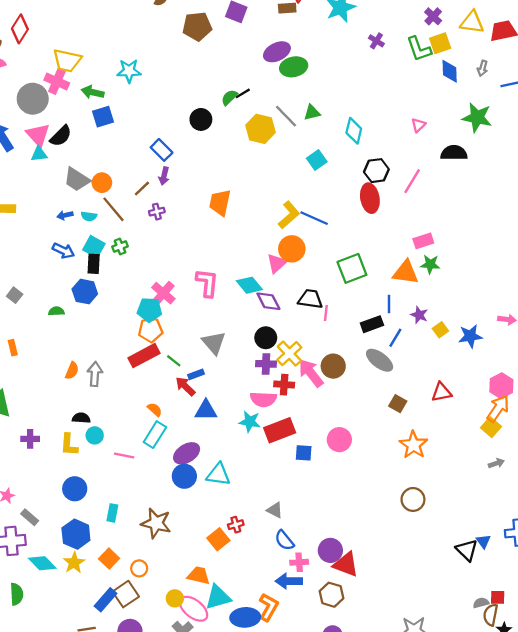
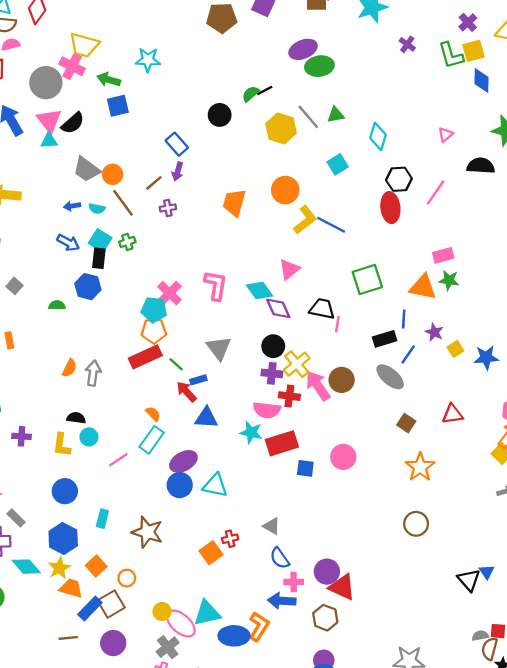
orange circle: (292, 249) -> (285, 190), moved
pink line: (124, 455) -> (118, 460), turned -48
orange trapezoid: (199, 576) -> (71, 588), moved

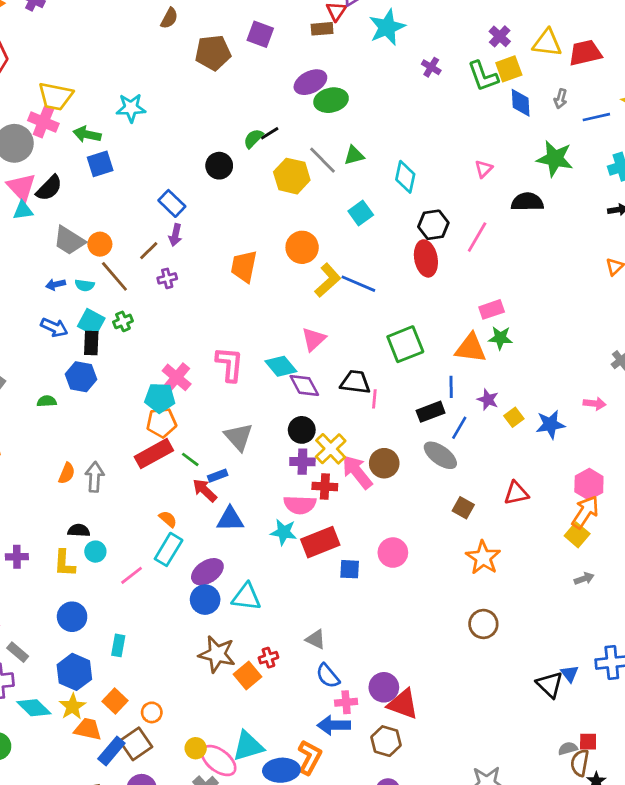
brown star: (147, 532) -> (217, 654), moved

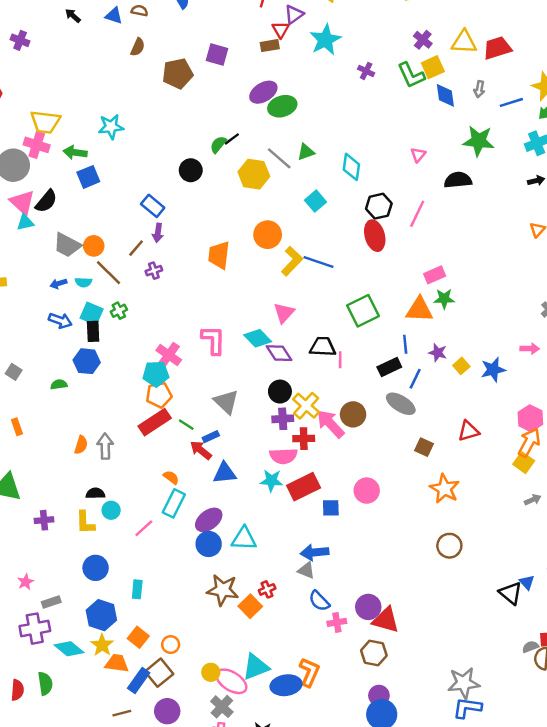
gray rectangle: (18, 652) -> (51, 602), turned -54
blue arrow: (334, 725) -> (314, 552), moved

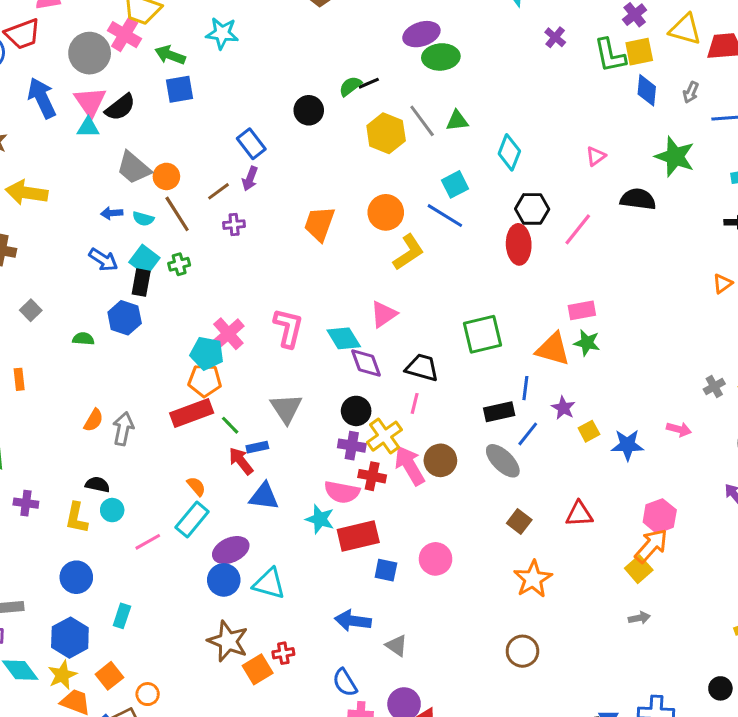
blue line: (319, 262) -> (445, 216), moved
pink line: (340, 360) -> (415, 403), moved
gray triangle: (306, 570) -> (397, 646), moved

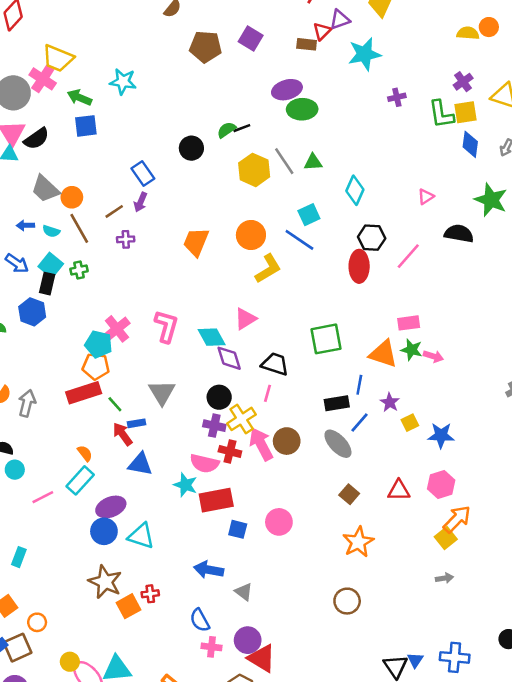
purple cross: (555, 37) -> (397, 97), turned 35
pink arrow: (679, 429) -> (433, 356), moved
pink hexagon: (660, 516) -> (441, 484), moved

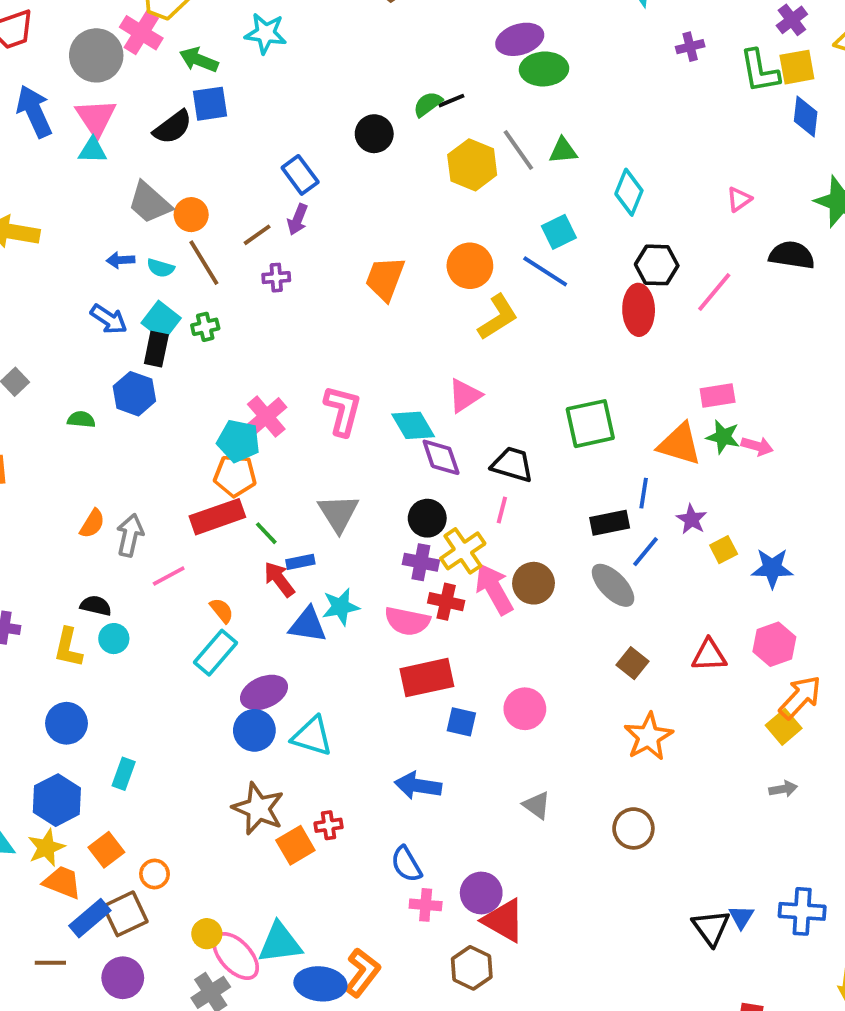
black semicircle: (36, 139) -> (173, 127), moved
cyan star: (185, 485) -> (341, 607), moved, turned -30
pink line: (43, 497) -> (169, 576), moved
gray triangle: (244, 592) -> (537, 805), moved

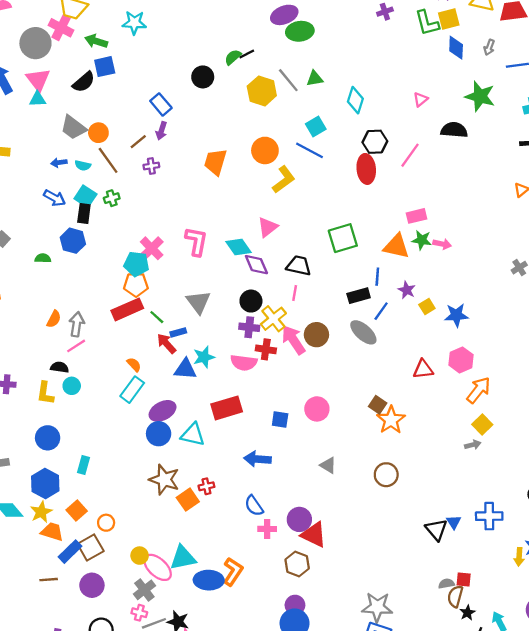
pink line: (169, 576) -> (76, 346), moved
brown square: (632, 663) -> (378, 405), moved
red rectangle: (427, 678) -> (227, 408), moved
yellow square: (784, 727) -> (482, 424), moved

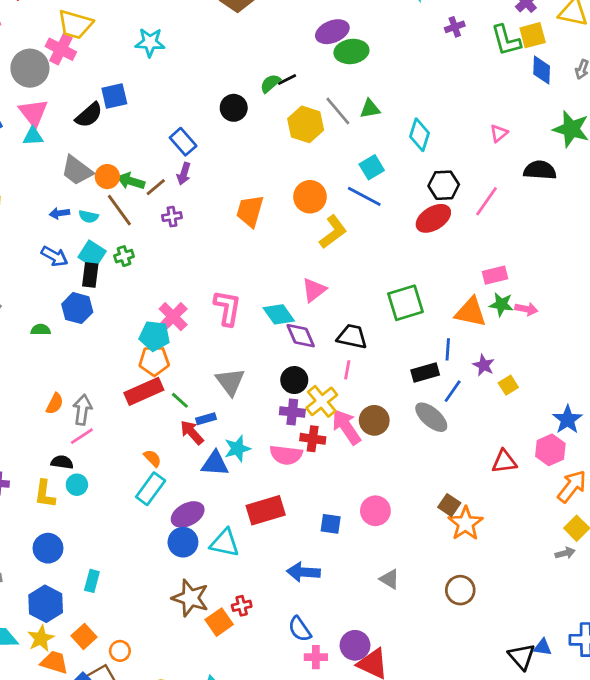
green arrow: (96, 41) -> (131, 181), moved
red ellipse: (366, 169) -> (433, 218), turned 64
blue star: (456, 315) -> (568, 420), moved, turned -30
blue triangle: (454, 522) -> (543, 647), turned -49

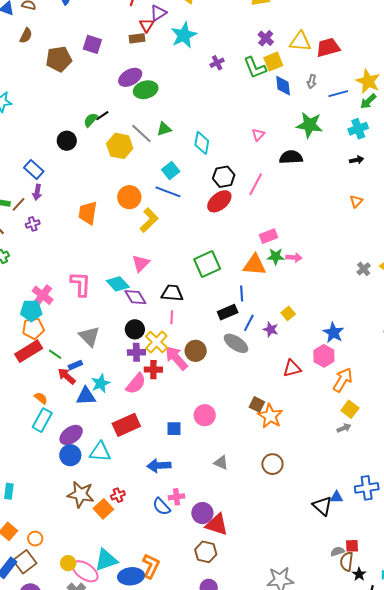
purple star: (484, 365) -> (271, 329), moved
pink semicircle: (286, 455) -> (136, 384), turned -50
pink cross: (316, 657) -> (177, 497), moved

